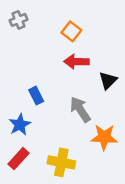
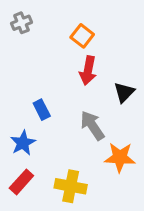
red arrow: (76, 62) -> (88, 71), turned -80

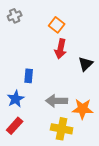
blue rectangle: (42, 110) -> (29, 76), turned 32
gray arrow: (92, 126) -> (57, 101), moved, turned -55
yellow cross: (71, 186) -> (62, 129), moved

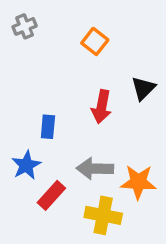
red arrow: (61, 49) -> (102, 107), moved
black triangle: (86, 64) -> (143, 88), moved
red rectangle: (15, 126) -> (51, 195), moved

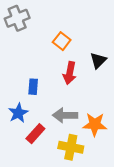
gray cross: (25, 26) -> (17, 18), size x1.5
orange square: (95, 41) -> (62, 41), moved

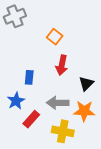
black triangle: (98, 60) -> (86, 84), moved

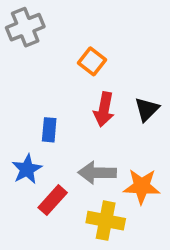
black triangle: (86, 84) -> (147, 109), moved

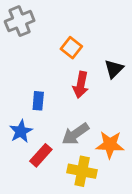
black triangle: (147, 109) -> (114, 69), moved
gray arrow: (97, 173) -> (75, 134), turned -36

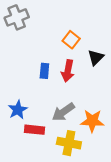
orange square: (71, 48) -> (71, 40), moved
blue rectangle: (38, 101) -> (44, 71), moved
red rectangle: (41, 155) -> (34, 130), turned 54

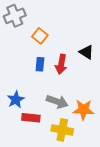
orange square: (71, 40) -> (40, 36), moved
black triangle: (96, 57) -> (86, 52), turned -42
gray arrow: (63, 112) -> (57, 102), turned -125

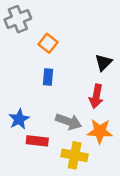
black triangle: (86, 52) -> (104, 62), turned 42
red arrow: (61, 64) -> (96, 96), moved

